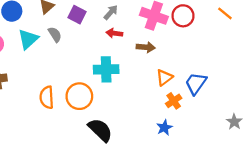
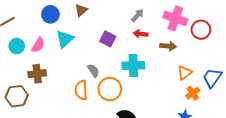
purple square: (77, 15) -> (108, 39), moved
red circle: (183, 16) -> (201, 30), moved
gray semicircle: (55, 34) -> (93, 71), moved

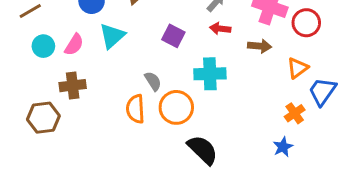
orange triangle: (185, 73) -> (298, 68), moved

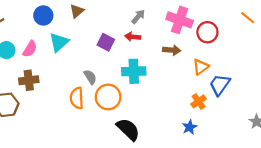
red arrow: (220, 29) -> (133, 37), moved

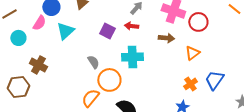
pink semicircle: (30, 49) -> (39, 23), moved
brown cross: (29, 80) -> (38, 65), turned 36
blue trapezoid: (220, 85) -> (214, 80), moved
orange semicircle: (77, 98) -> (90, 98), moved, turned 42

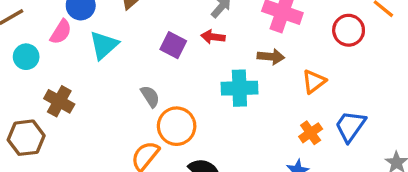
red circle: (198, 22) -> (349, 30), moved
cyan cross: (132, 57) -> (239, 88), moved

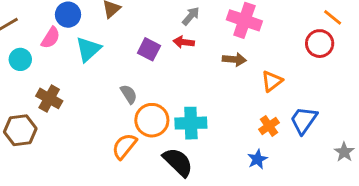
red circle: (349, 30) -> (320, 44), moved
cyan cross: (239, 88) -> (191, 123), moved

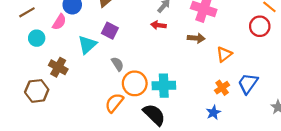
cyan triangle: (88, 49) -> (87, 45), moved
purple square: (149, 49) -> (110, 31), moved

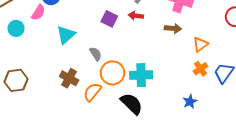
purple square: (110, 31) -> (109, 19), moved
brown cross: (58, 67) -> (69, 78), moved
orange cross: (222, 88) -> (201, 69), moved

